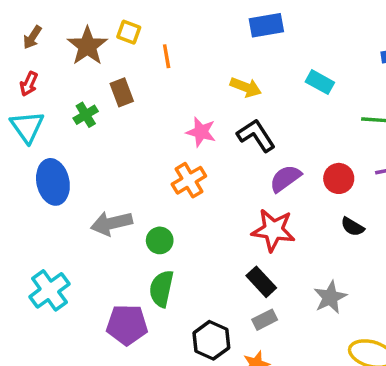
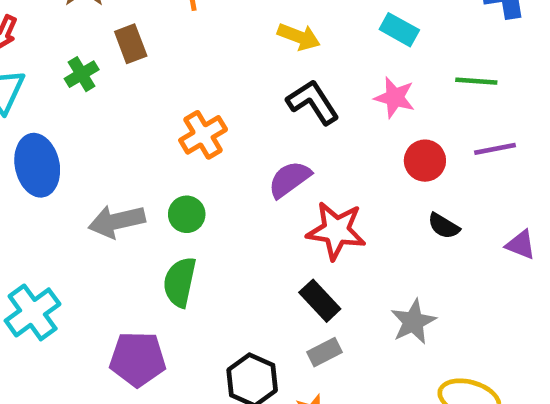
pink star: (201, 132) -> (395, 97), moved
purple semicircle: (285, 178) -> (289, 179), moved
orange cross: (189, 180) -> (203, 135), moved
green circle: (160, 240) -> (187, 214), moved
green semicircle: (161, 289) -> (180, 282), moved

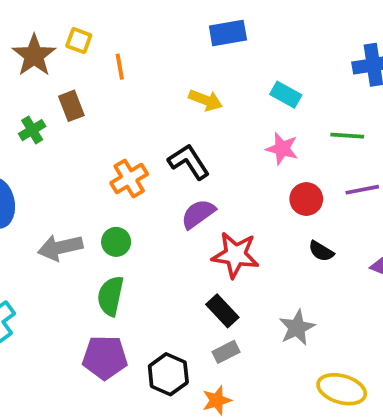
black L-shape: (313, 102) -> (189, 162), moved
purple pentagon: (138, 359) -> (105, 357), moved

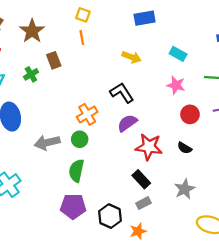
yellow square: (79, 41) -> (83, 15), moved
orange cross: (129, 178) -> (87, 114), moved
black semicircle: (321, 251) -> (185, 148), moved

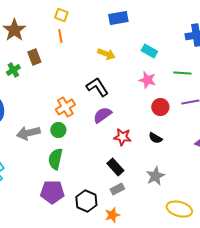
red star: (149, 147) -> (122, 137), size x0.7

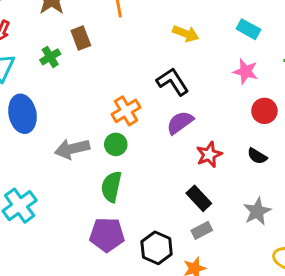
red star: (122, 137) -> (209, 155), turned -30

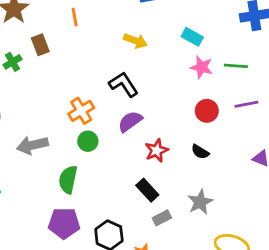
pink star: (245, 72) -> (201, 67), moved
green circle: (116, 144) -> (88, 141), moved
gray rectangle: (202, 230) -> (162, 218), moved

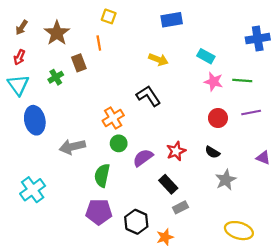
orange line: (75, 17) -> (99, 43), moved
purple semicircle: (130, 121) -> (143, 158), moved
gray star: (200, 202) -> (226, 180), moved

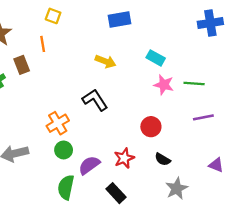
blue cross: (258, 39) -> (210, 23), moved
red circle: (218, 118) -> (151, 127), moved
green semicircle: (102, 175) -> (66, 187), moved

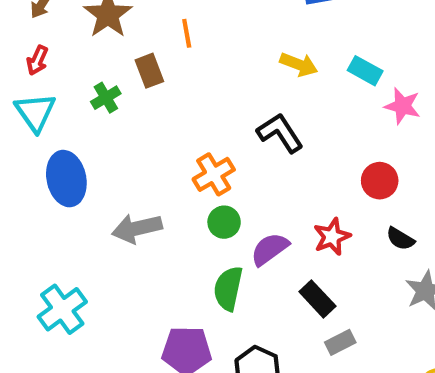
cyan rectangle: (156, 58) -> (365, 71), moved

